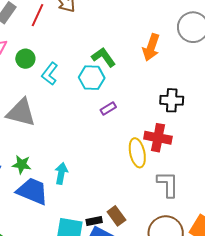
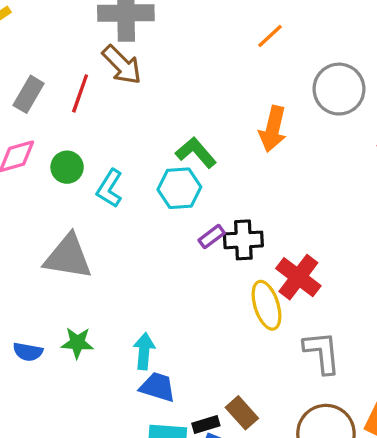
black cross: (172, 100) -> (243, 240), moved
red cross: (158, 138) -> (298, 277), turned 32
blue trapezoid: (32, 191) -> (158, 387), moved, size x0.7

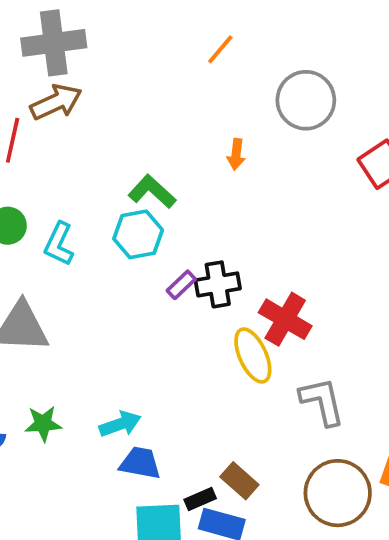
brown arrow: (122, 65) -> (56, 102), turned -63
orange arrow: (273, 129) -> (236, 154), size x0.6
cyan arrow: (144, 351) -> (120, 424), turned 72

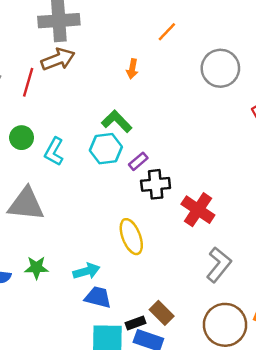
orange arrow: (236, 154) -> (132, 69), moved
purple rectangle: (181, 285) -> (138, 161), moved
yellow ellipse: (253, 355) -> (131, 237), moved
gray L-shape: (322, 401) -> (219, 265), turned 48

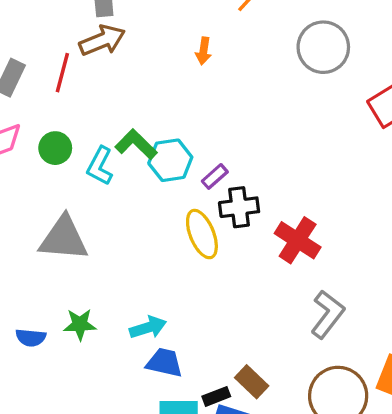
green L-shape: (117, 121) -> (136, 144), moved
yellow ellipse: (131, 237) -> (202, 234), moved

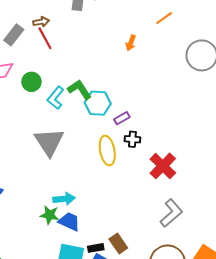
brown arrow: (102, 40) -> (41, 22), moved, size x0.6
red line: (62, 73) -> (45, 38), turned -55
black cross: (239, 207) -> (132, 139), size x0.7
gray triangle: (64, 238) -> (49, 142), moved, turned 40
green star: (80, 324) -> (50, 215), moved

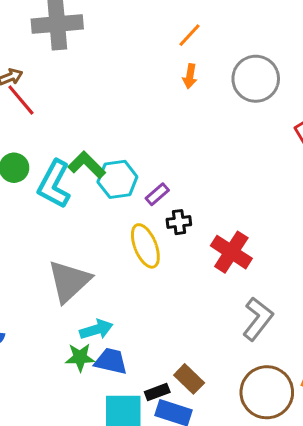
orange arrow: (131, 43) -> (190, 76), moved
cyan L-shape: (56, 98) -> (54, 184), size x1.4
gray triangle: (49, 142) -> (69, 281), moved, turned 32

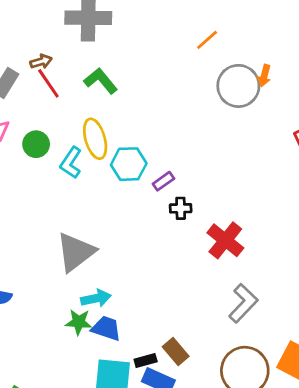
orange arrow: (190, 76) -> (264, 76), moved
gray circle: (256, 79) -> (238, 86), moved
green L-shape: (87, 165) -> (101, 81), moved
cyan L-shape: (54, 184) -> (71, 163), size x0.7
yellow ellipse: (145, 246) -> (95, 139), moved

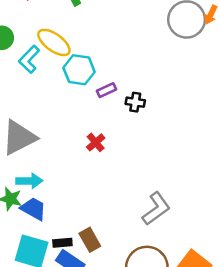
yellow ellipse: (95, 139) -> (54, 42), turned -48
black cross: (181, 208) -> (135, 102), moved
red cross: (225, 240) -> (96, 142), moved, size x0.6

